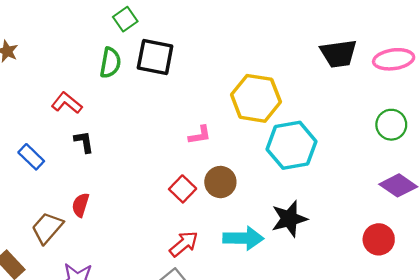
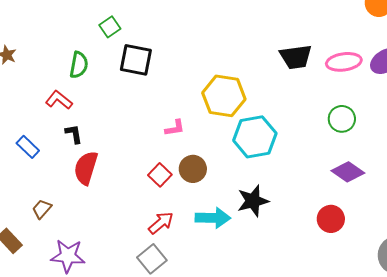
green semicircle: (110, 63) -> (79, 65), moved
red semicircle: (80, 205) -> (86, 168), moved, size x1.6
brown trapezoid: (47, 228) -> (42, 209), size x0.7

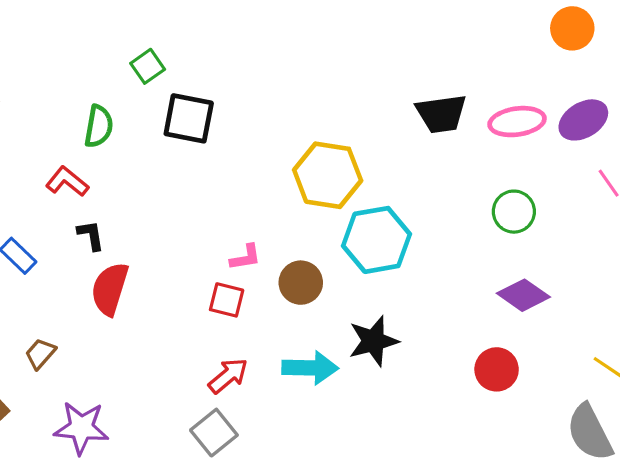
pink L-shape: (175, 128) -> (246, 257), moved
brown circle: (193, 169) -> (301, 283), moved
red square: (160, 175) -> (227, 300), turned -30

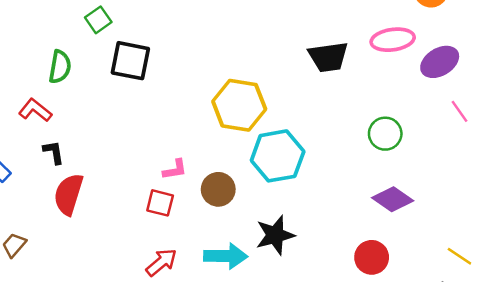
pink ellipse: (517, 122) -> (393, 40), moved

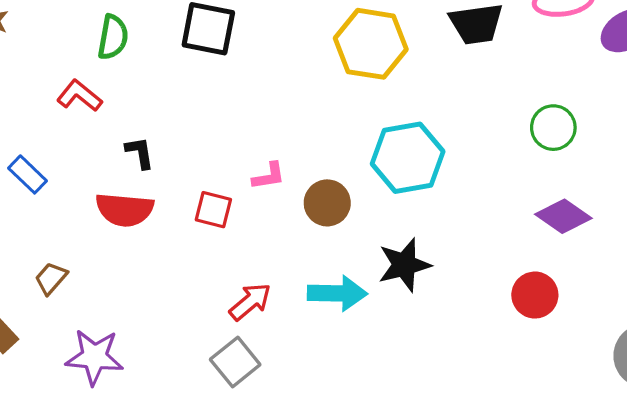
yellow hexagon: (239, 105) -> (371, 44), moved
black L-shape: (54, 152) -> (140, 153), moved
red semicircle: (69, 194) -> (125, 210), turned -102
red square: (160, 203) -> (213, 210), moved

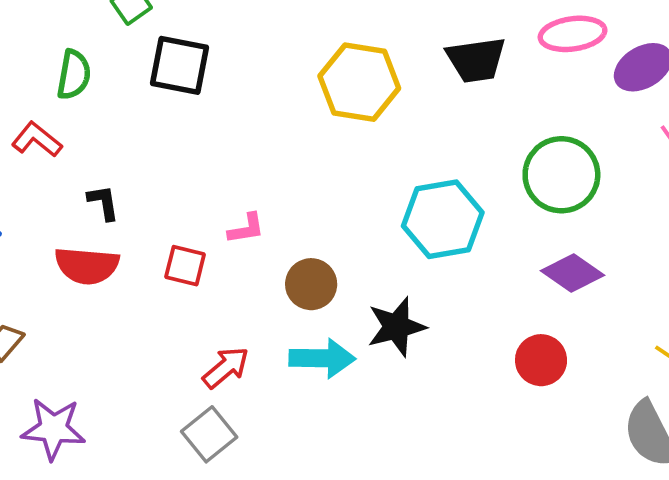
green circle: (553, 128) -> (561, 175), size x1.5
cyan hexagon: (408, 158) -> (443, 219), moved
brown circle: (327, 203) -> (311, 284), moved

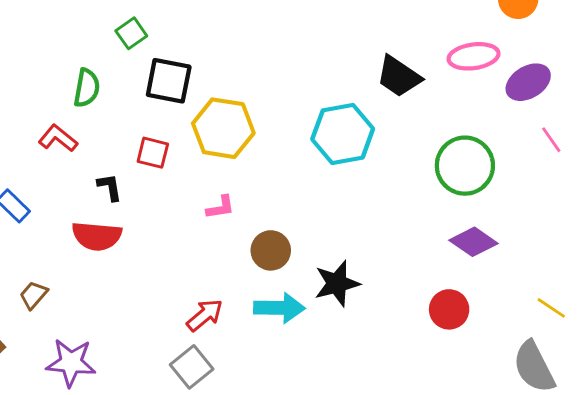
black trapezoid: (476, 60) -> (399, 76), turned 42
yellow hexagon: (359, 82) -> (223, 128), moved
cyan hexagon: (443, 219) -> (343, 134), moved
red square: (185, 266) -> (153, 153), moved

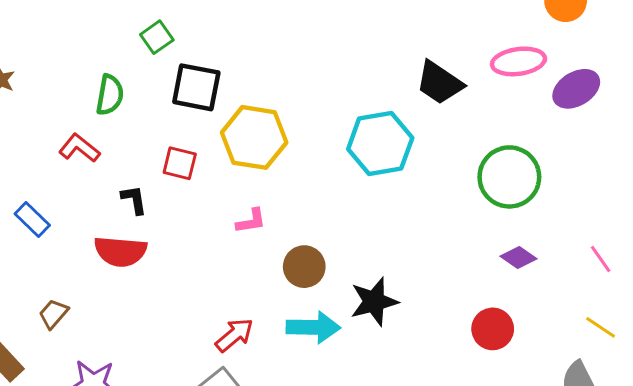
pink line: (551, 140) -> (601, 259), moved
purple diamond: (474, 242) -> (518, 257), size x0.7

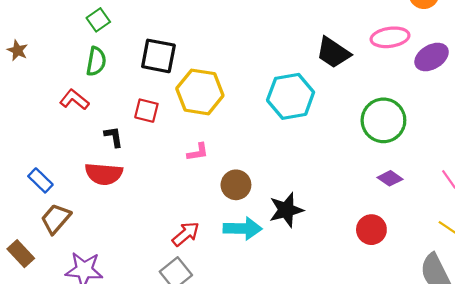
green square: (157, 37) -> (98, 20), moved
blue rectangle: (32, 220) -> (40, 180), moved
brown trapezoid: (54, 314) -> (56, 219), size x1.4

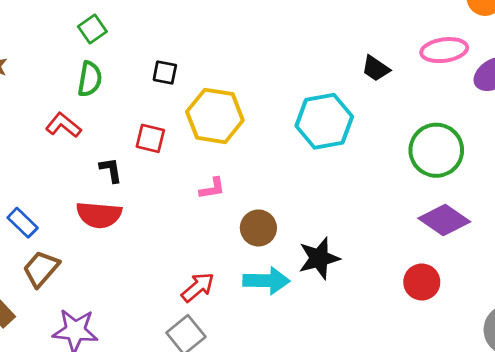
black trapezoid: (333, 53) -> (376, 69), size x0.7
black square: (158, 56) -> (165, 72), size x0.6
purple diamond: (390, 178) -> (444, 220), size x1.6

